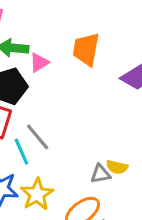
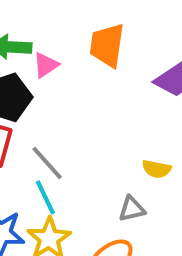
cyan line: (21, 152) -> (45, 197), moved
yellow semicircle: (117, 167) -> (157, 169), moved

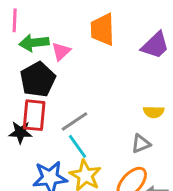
gray line: (47, 163) -> (74, 121), turned -72

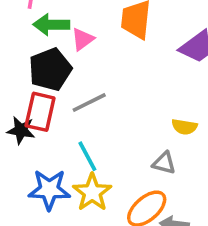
gray line: (74, 121) -> (89, 103), moved
gray triangle: (141, 144) -> (164, 163), turned 30

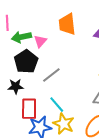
red rectangle: (40, 112) -> (29, 109), moved
black star: (21, 130) -> (16, 86), moved

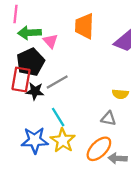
pink triangle: (40, 41) -> (50, 41), turned -32
black star: (16, 86) -> (35, 91), moved
red rectangle: (29, 109) -> (21, 79), moved

